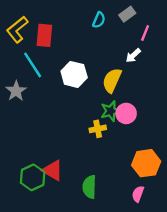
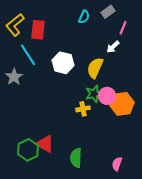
orange hexagon: (146, 163) -> (122, 104), moved

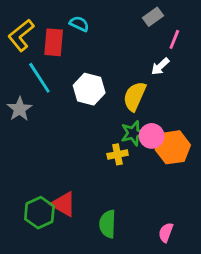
cyan semicircle: (84, 17) -> (79, 24), moved, turned -88

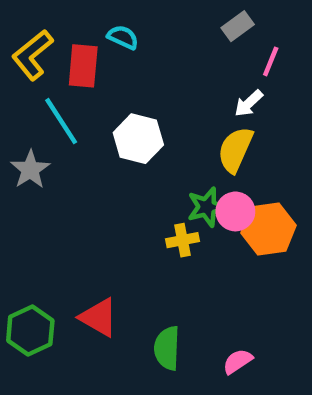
yellow semicircle: (135, 96) -> (235, 150), moved
green hexagon: (39, 213) -> (30, 331), moved
pink semicircle: (166, 233) -> (238, 361), moved, turned 36

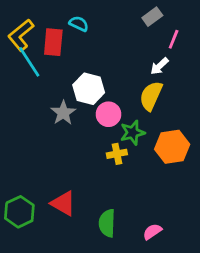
cyan line: (61, 121) -> (29, 62), moved
gray star: (30, 170) -> (63, 113), moved
pink circle: (235, 211) -> (108, 114), moved

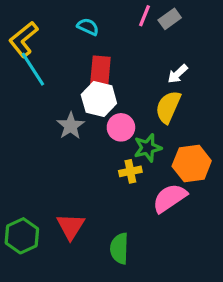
pink line: (174, 39) -> (145, 16), moved
red rectangle: (53, 42) -> (100, 71), moved
red triangle: (63, 203) -> (71, 226), turned 32
pink semicircle: (152, 232) -> (170, 198), moved, size x1.6

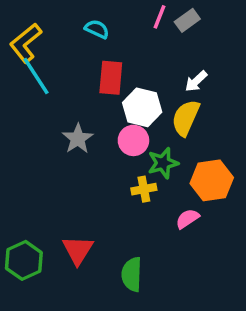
white hexagon: (99, 99) -> (142, 107), moved
pink semicircle: (170, 198) -> (187, 219), size x0.6

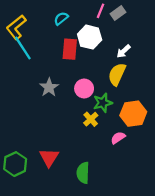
cyan semicircle: (97, 29) -> (61, 18), turned -64
white hexagon: (142, 107) -> (90, 37), moved
yellow cross: (144, 189) -> (91, 119), turned -32

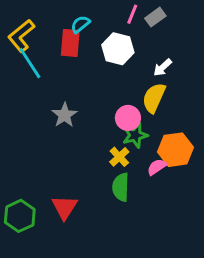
red rectangle: (70, 49) -> (70, 43), moved
pink circle: (84, 89) -> (128, 118), moved
pink semicircle: (118, 138) -> (157, 167), moved
green semicircle: (83, 173) -> (121, 187), moved

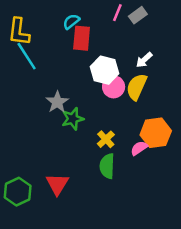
yellow L-shape: (21, 36) -> (19, 32), turned -44
red rectangle: (70, 43) -> (82, 38), moved
white hexagon: (118, 49) -> (105, 70), moved
pink circle: (128, 118) -> (114, 87), moved
green star: (135, 135) -> (73, 119), moved

